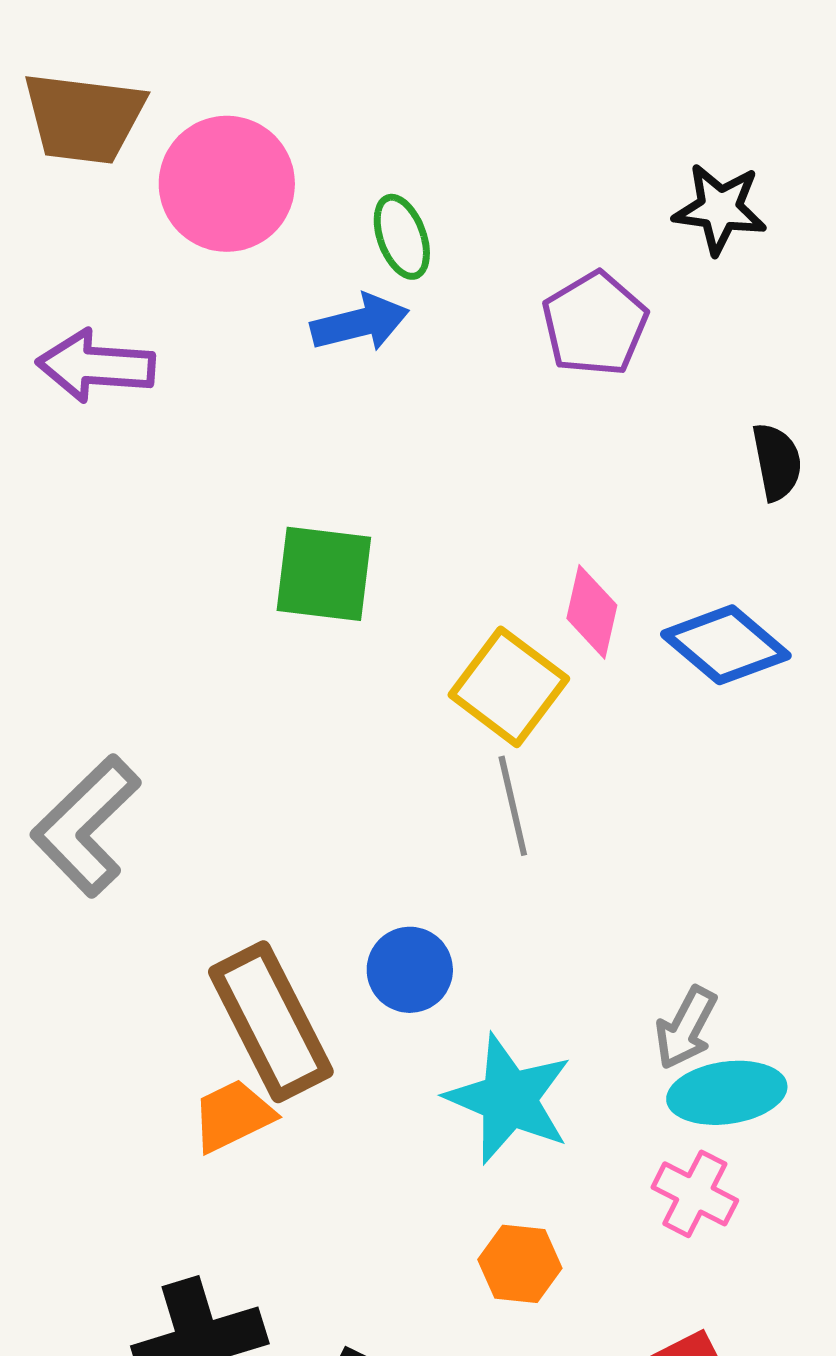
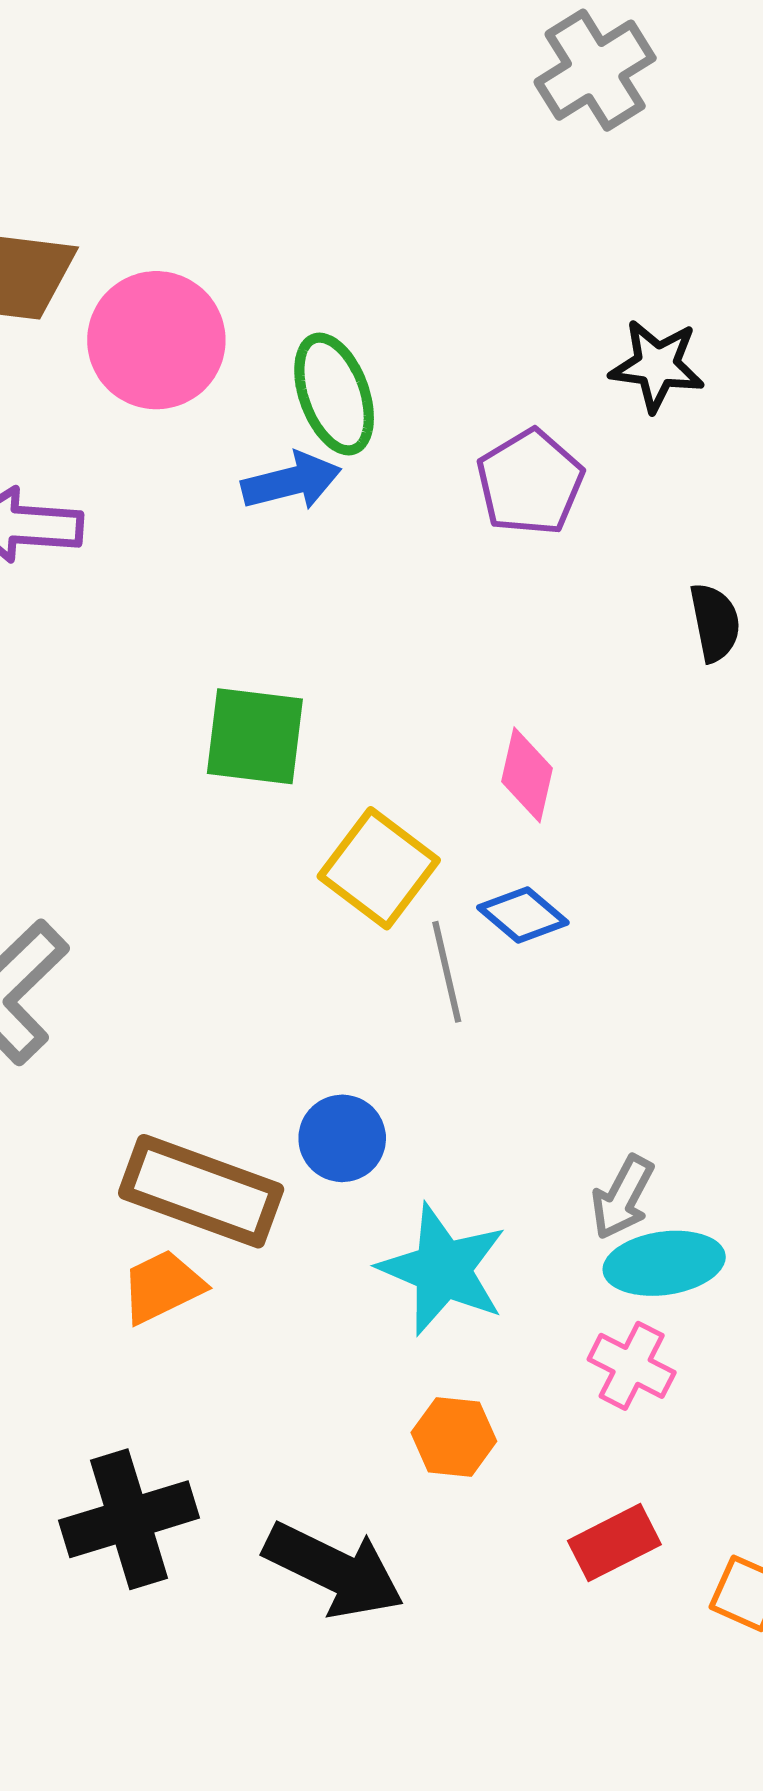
green ellipse: (402, 237) -> (334, 394), size x1.4
blue diamond: (726, 645) -> (523, 915), moved, size x0.7
yellow square: (509, 687) -> (379, 868), moved
brown rectangle: (271, 1022) -> (201, 1191), turned -43

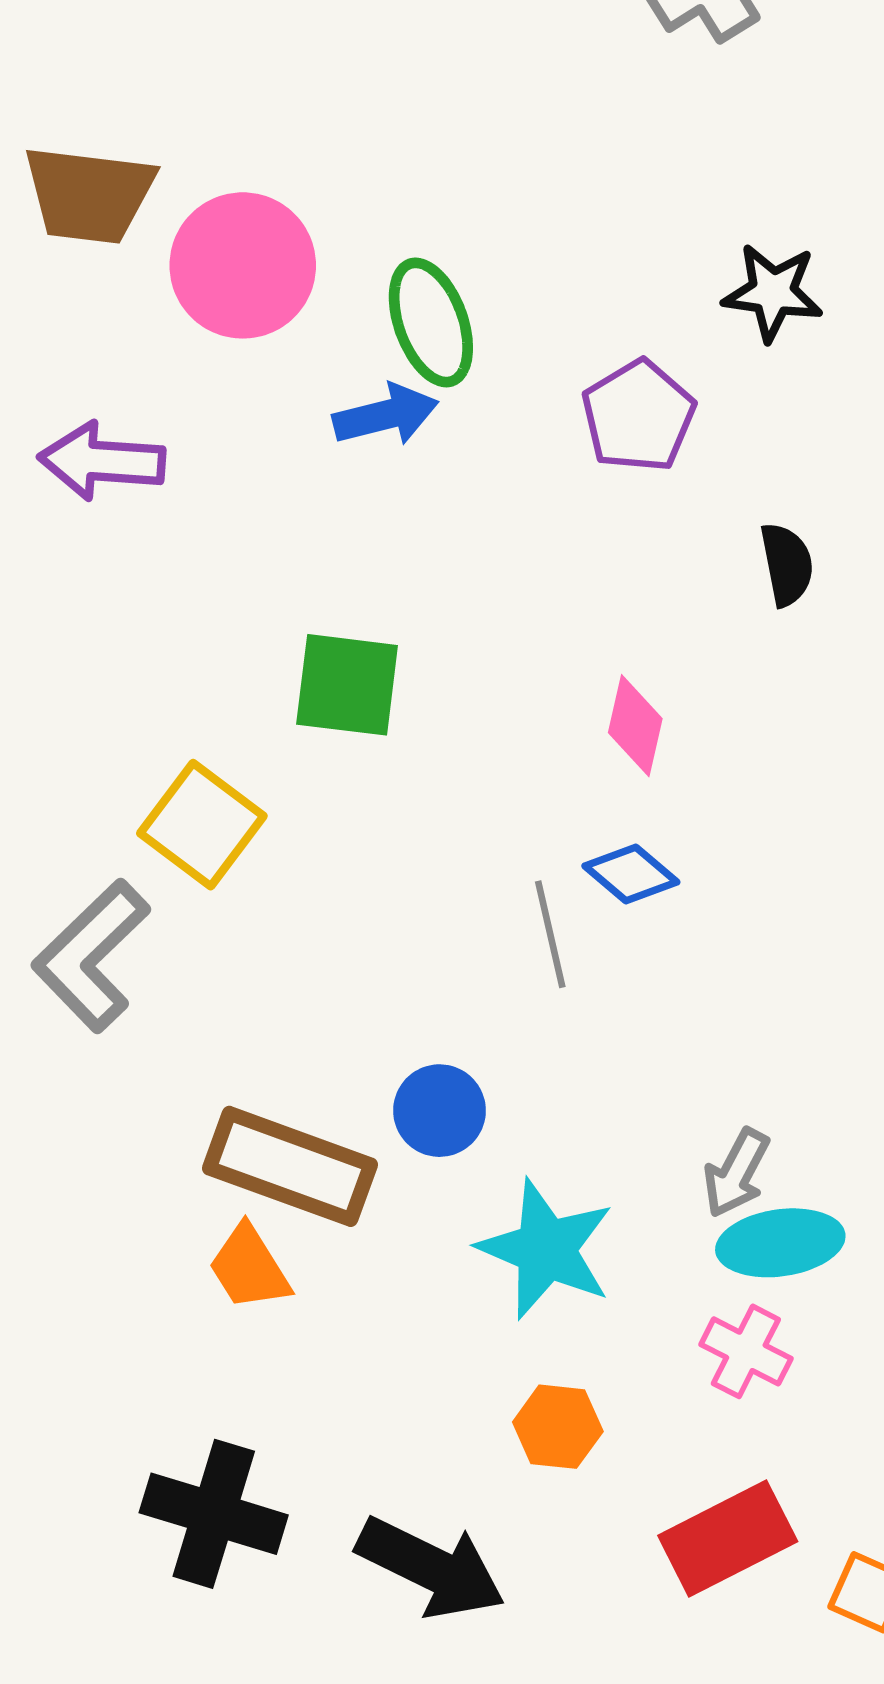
black semicircle: (715, 623) -> (787, 564), moved
yellow square: (379, 868) -> (202, 825), moved
orange trapezoid: (162, 1287) -> (249, 1268), turned -96
black cross: (129, 1519) -> (214, 1514), turned 34
red rectangle: (614, 1543) -> (728, 1539), size x1.4

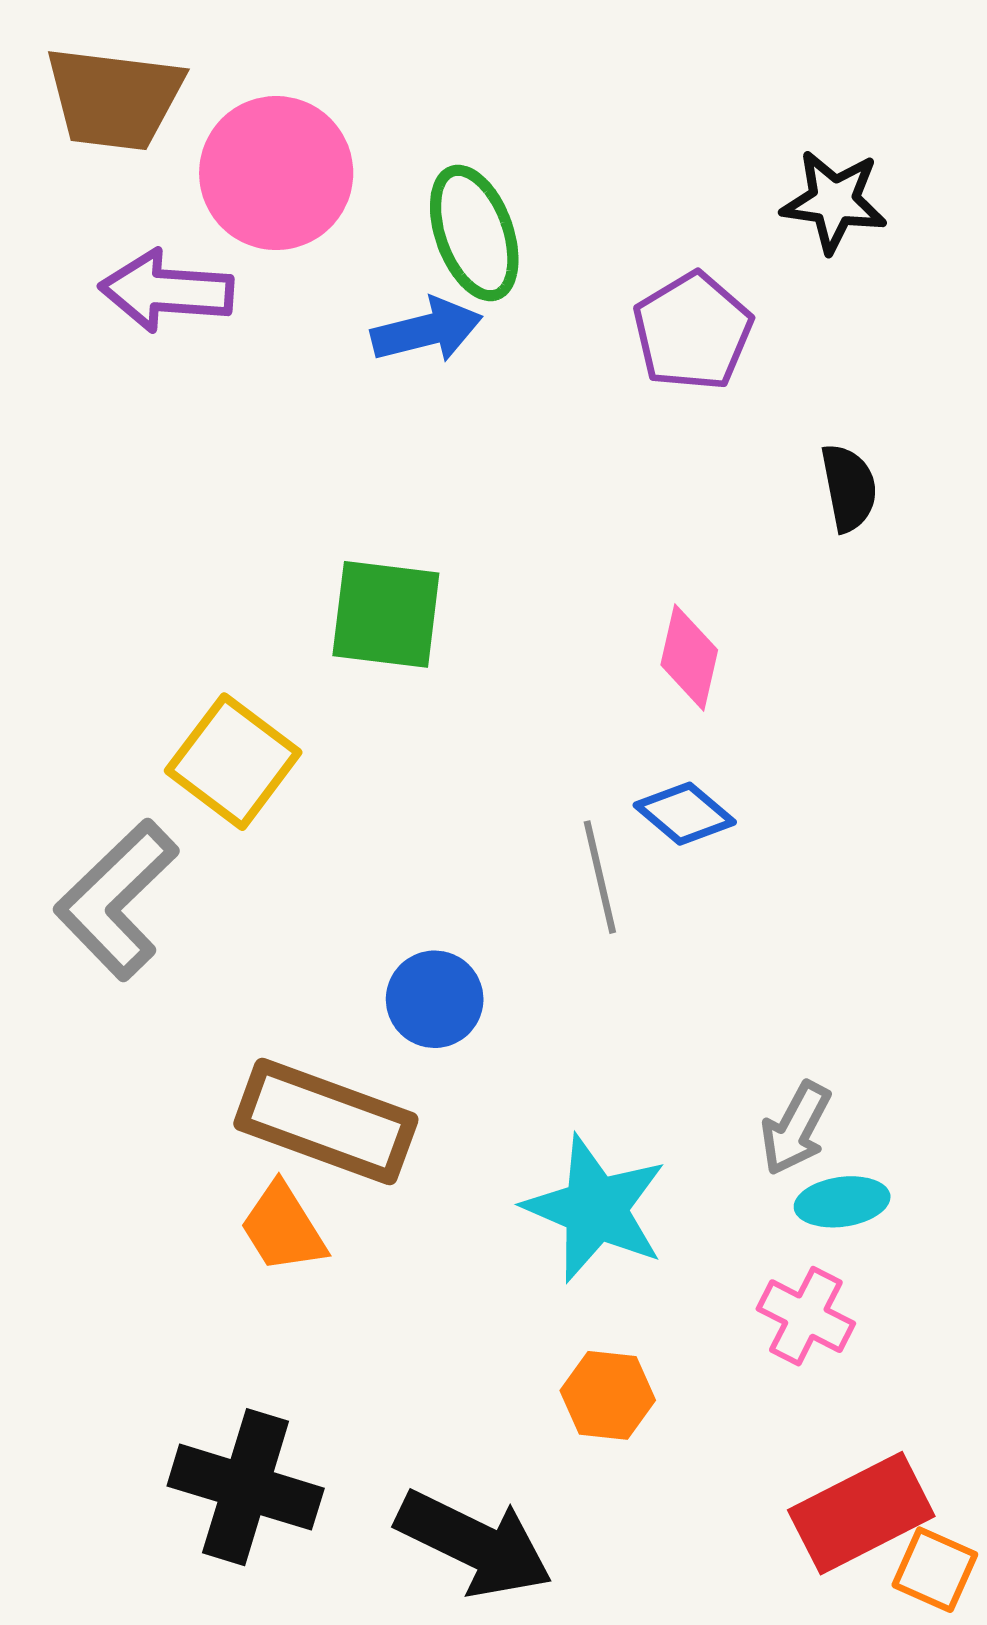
purple arrow: (102, 461) -> (166, 291), moved
blue circle: (440, 1111) -> (435, 999), moved
cyan ellipse: (780, 1243) -> (842, 1202), size x0.7
red rectangle: (728, 1539) -> (861, 1513), moved

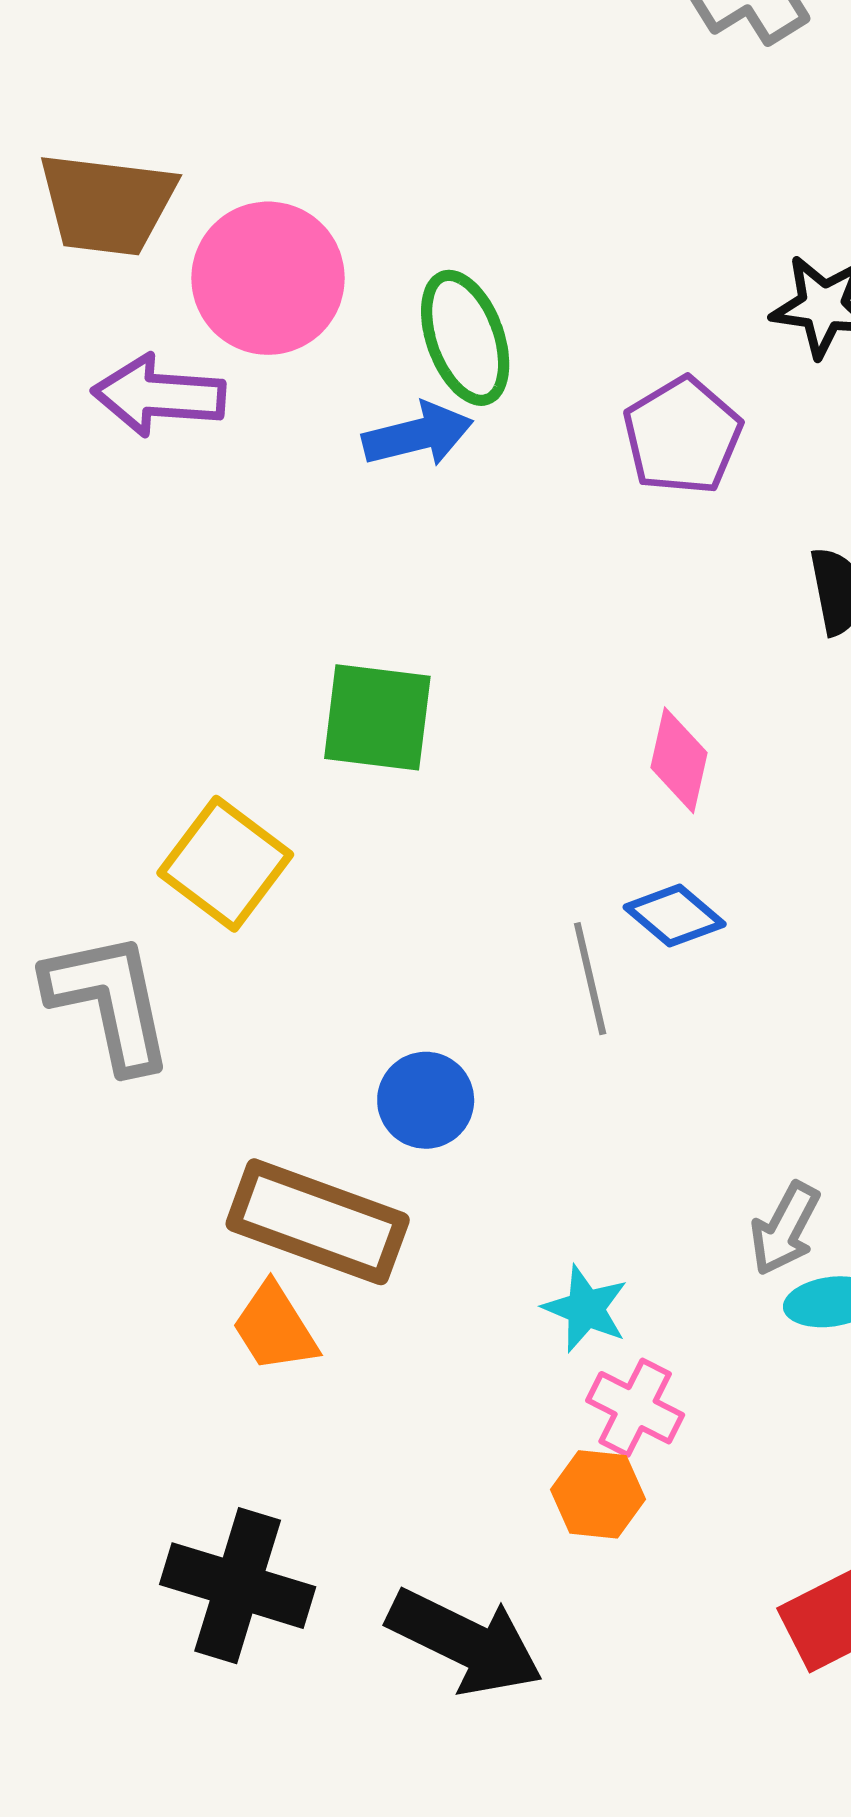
gray L-shape: (117, 900) -> (109, 1001), turned 122
cyan star: (595, 1209) -> (586, 1309), size x0.6
pink cross: (806, 1316) -> (635, 1408), moved

